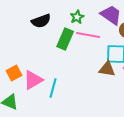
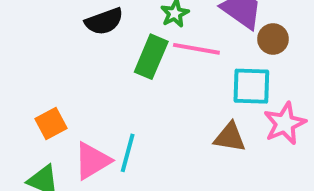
brown triangle: (107, 69) -> (230, 137), moved
pink triangle: (33, 80) -> (92, 161), moved

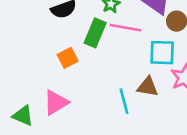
orange square: (51, 123) -> (68, 58), moved
cyan line: (128, 153) -> (124, 101), moved, turned -30

